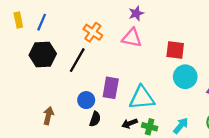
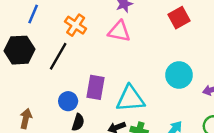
blue line: (42, 22) -> (33, 14), moved
red square: (175, 50) -> (179, 18), moved, turned -36

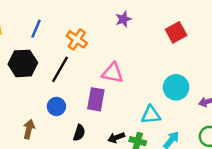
pink triangle: (119, 31) -> (113, 73), moved
cyan triangle: (130, 99) -> (151, 115), moved, size x0.7
blue circle: (68, 101) -> (56, 106), moved

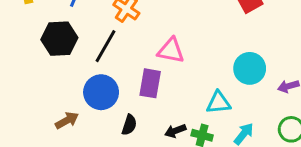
blue circle: (56, 106) -> (101, 92), size x1.5
brown arrow: (29, 129) -> (67, 120), turned 48

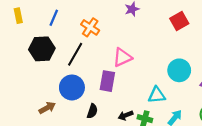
pink triangle: (171, 51) -> (122, 57), turned -36

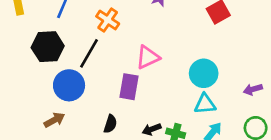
cyan circle: (179, 70) -> (204, 73), moved
blue circle: (72, 87) -> (69, 85), moved
cyan triangle: (157, 95) -> (205, 104), moved

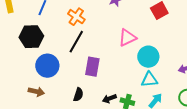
black line: (89, 53) -> (76, 42), moved
pink triangle: (148, 57) -> (127, 38), moved
brown arrow: (54, 120) -> (36, 92), turned 42

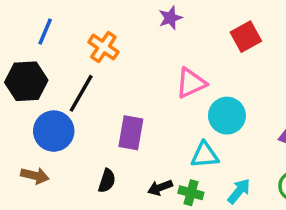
black line: (76, 42) -> (81, 93), moved
cyan triangle: (149, 80) -> (205, 155), moved

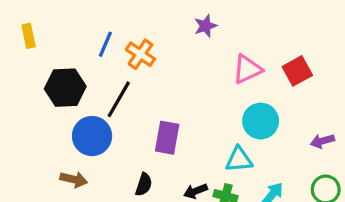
blue line: (45, 32) -> (105, 44), moved
red square: (246, 37) -> (297, 71), moved
pink triangle: (191, 83) -> (247, 69), moved

